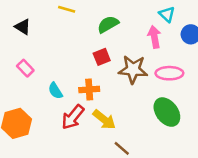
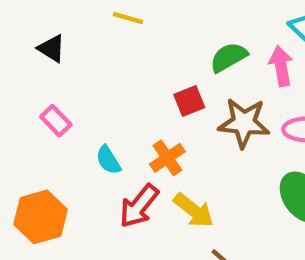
green semicircle: (108, 24) -> (229, 57), moved
orange cross: (89, 89) -> (167, 158), turned -30

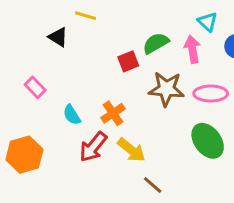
black triangle: (51, 49) -> (58, 37), moved
red square: (189, 101) -> (128, 61), moved

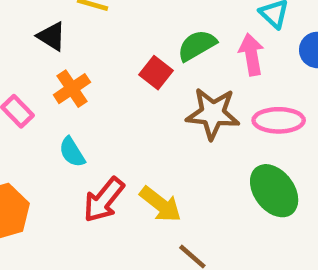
red square: (128, 61) -> (156, 73), turned -30
orange cross: (113, 113) -> (72, 89), moved

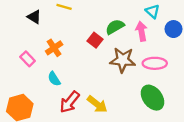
black triangle: (52, 36) -> (34, 17), moved

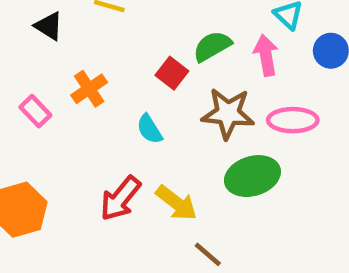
cyan semicircle: (54, 79) -> (150, 129), moved
green ellipse: (152, 98) -> (252, 176), moved, turned -70

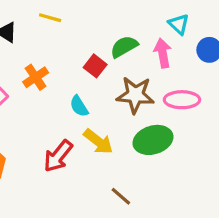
yellow arrow: (176, 203) -> (98, 142), moved

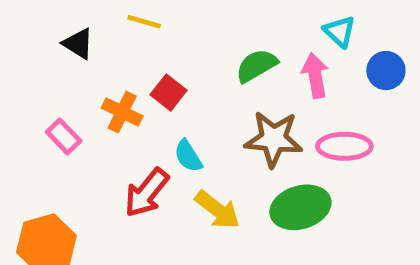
red square: (95, 66) -> (169, 93), moved
orange cross: (36, 77) -> (122, 112), turned -30
red arrow: (58, 156) -> (147, 193), moved

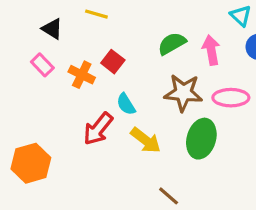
cyan triangle: (340, 31) -> (241, 16), moved
pink rectangle: (64, 136) -> (42, 65), moved
green ellipse: (300, 207) -> (201, 139), turned -57

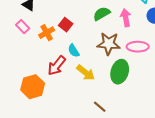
orange cross: (82, 75) -> (47, 33), turned 35
orange hexagon: (31, 163) -> (33, 87), moved

